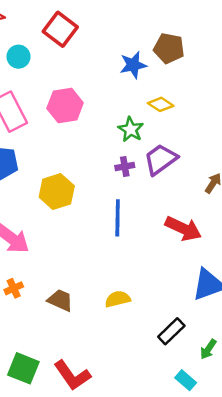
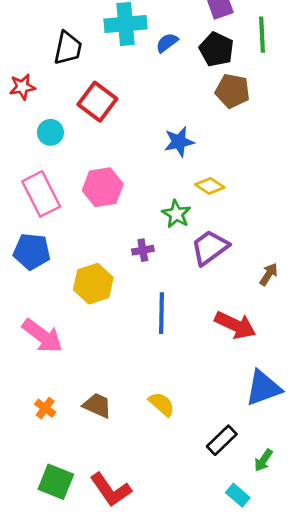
brown pentagon: (169, 48) -> (233, 91), moved
purple cross: (125, 166) -> (143, 250), moved
orange cross: (14, 288) -> (45, 408), moved, turned -30
yellow semicircle: (118, 299) -> (162, 404), turned 55

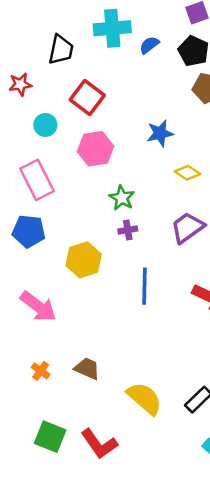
pink hexagon: (103, 187) -> (96, 149), moved
green star: (176, 214) -> (122, 198), moved
yellow semicircle: (162, 404) -> (144, 398), moved, size x1.5

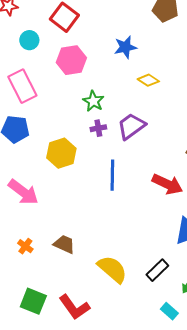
purple trapezoid: (187, 228) -> (131, 126), moved

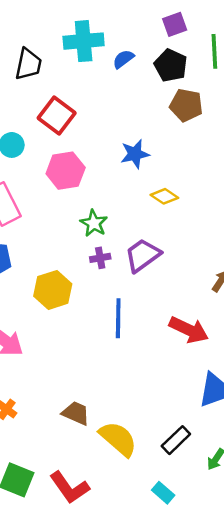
brown trapezoid: (64, 244) -> (76, 413), moved
cyan rectangle: (169, 311) -> (163, 493), moved

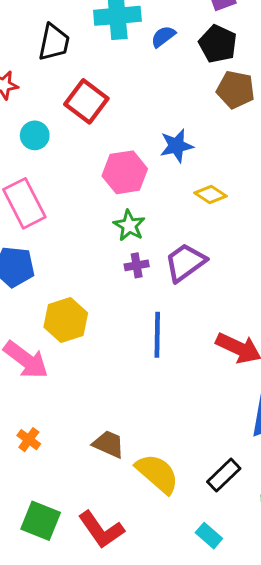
pink hexagon: (66, 171) -> (125, 172), moved
yellow hexagon: (53, 290) -> (66, 320), moved

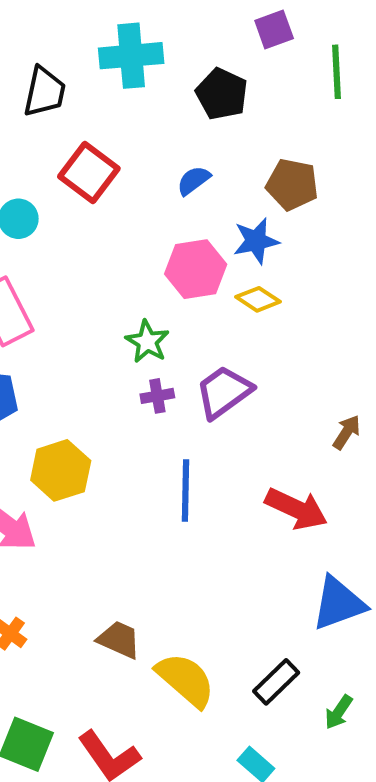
blue semicircle: (163, 36) -> (194, 181), moved
black pentagon: (218, 44) -> (222, 94), moved
brown pentagon: (236, 90) -> (292, 185), moved
blue star: (176, 146) -> (256, 241), moved
pink hexagon: (125, 172) -> (196, 269), moved

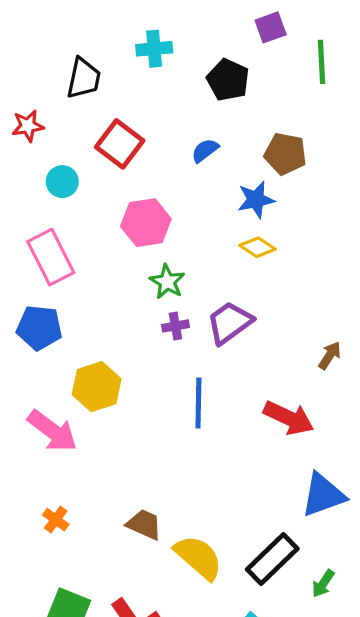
cyan cross: (131, 56) -> (154, 49), size x0.7
pink hexagon: (196, 269) -> (146, 223), moved
black rectangle: (276, 682) -> (272, 559), size x1.4

